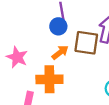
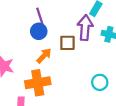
brown square: (86, 43) -> (67, 43), size x0.7

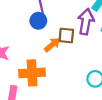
orange arrow: (44, 56) -> (52, 45), moved

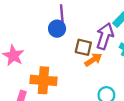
orange arrow: (52, 45) -> (93, 60), moved

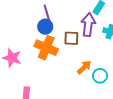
orange arrow: (93, 60) -> (84, 67), moved
orange cross: (43, 80) -> (46, 48), moved, turned 30

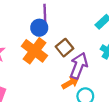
purple arrow: (88, 25) -> (79, 66), moved
brown square: (71, 38) -> (65, 48), turned 35

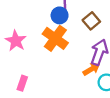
brown square: (65, 48) -> (91, 21), moved

